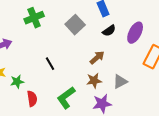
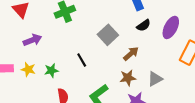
gray square: (75, 25) -> (108, 35), moved
green star: (17, 82) -> (51, 70), moved

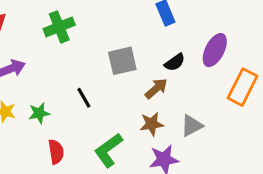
black semicircle: (144, 25) -> (175, 62), moved
gray square: (108, 35) -> (122, 61), turned 30

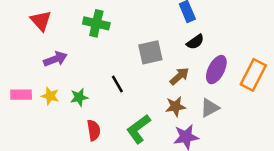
green cross: (59, 27) -> (96, 23), turned 35
purple ellipse: (215, 50) -> (216, 70), moved
black semicircle: (175, 62) -> (195, 42), moved

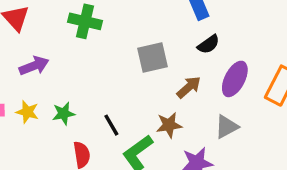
black line: (117, 84) -> (111, 125), moved
brown star: (175, 106) -> (169, 125), moved

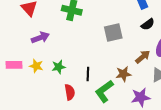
brown arrow: (189, 87) -> (143, 57), moved
black line: (111, 125) -> (88, 74), turned 32

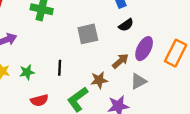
black line: (88, 74) -> (60, 68), moved
red semicircle: (70, 92) -> (39, 100), turned 84

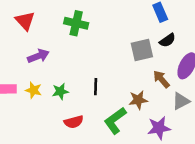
gray square: (88, 34) -> (142, 50), moved
brown arrow: (120, 61) -> (161, 79), turned -90

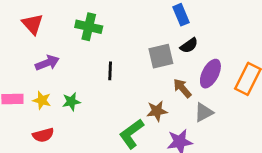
black line: (96, 87) -> (110, 71), moved
red semicircle: (74, 122) -> (43, 135), moved

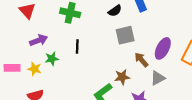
black semicircle: (189, 45) -> (115, 11), moved
black line: (110, 71) -> (77, 46), moved
green star: (71, 102) -> (52, 59), moved

